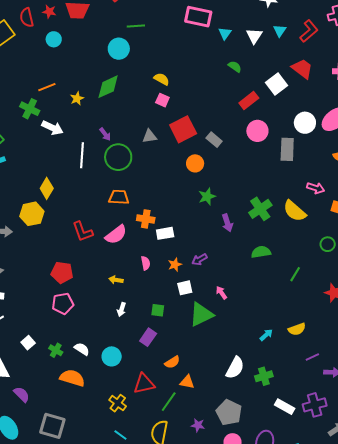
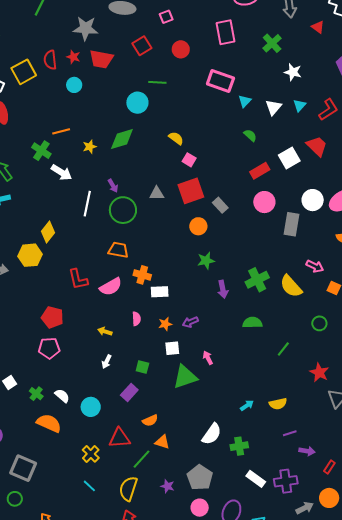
pink square: (162, 100) -> (189, 160), moved

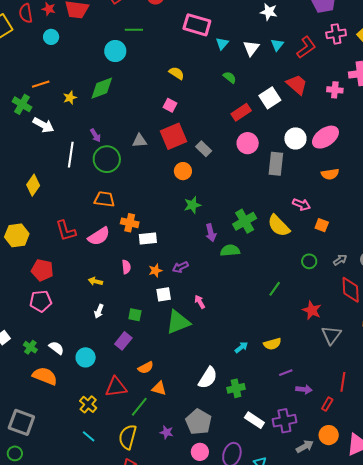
yellow semicircle: (176, 138) -> (177, 73), moved
yellow hexagon: (30, 255) -> (17, 235), moved
green semicircle: (252, 323) -> (230, 250), moved

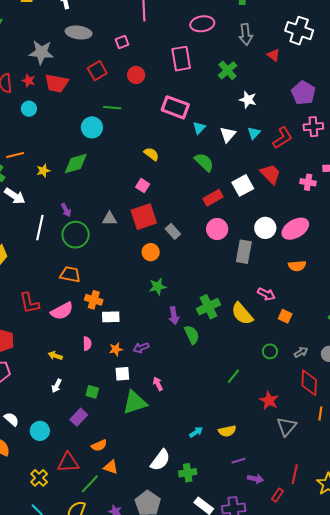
green semicircle: (230, 77) -> (204, 162), size x1.5
green semicircle: (230, 250) -> (192, 335), turned 66

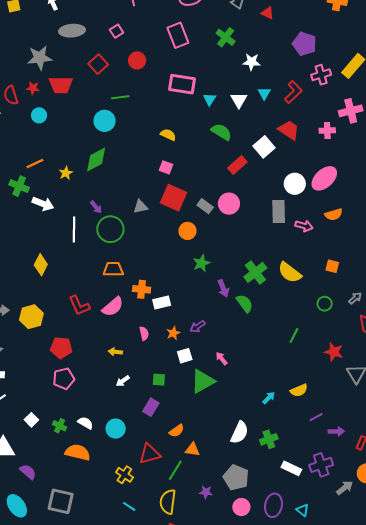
red square: (144, 217) -> (173, 198), turned -36
pink circle: (217, 229) -> (229, 204), moved
pink arrow: (266, 294) -> (304, 226), moved
white arrow: (57, 386) -> (123, 381), turned 40

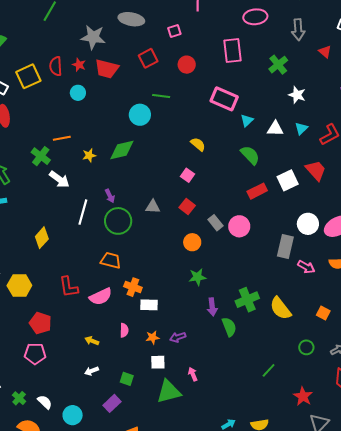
white triangle: (239, 100) -> (275, 129), turned 48
red square: (173, 198) -> (187, 206), size x0.6

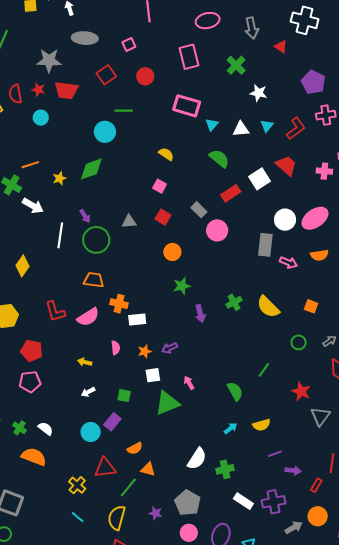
gray rectangle: (216, 223) -> (199, 210), moved
green cross: (247, 300) -> (234, 302), size x0.7
green semicircle: (229, 327) -> (235, 391), moved
cyan circle: (73, 415) -> (91, 432), moved

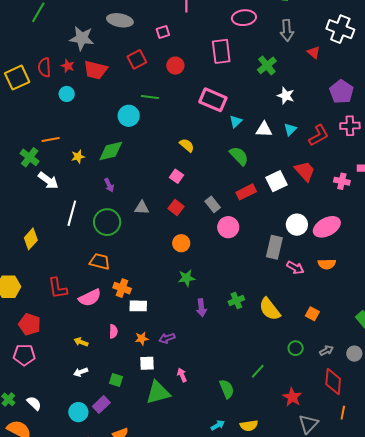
purple arrow: (85, 216) -> (109, 185), moved

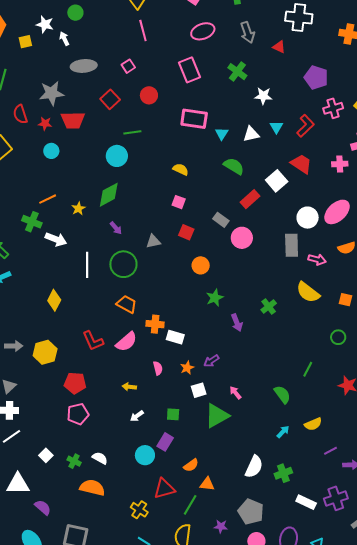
red semicircle: (44, 67) -> (20, 114), moved
orange trapezoid: (100, 262) -> (127, 304), turned 30
white rectangle: (138, 306) -> (175, 337), turned 30
yellow semicircle: (270, 309) -> (308, 292), moved

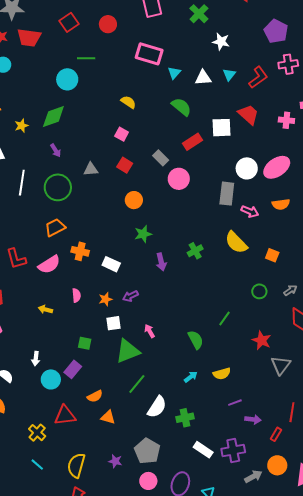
white square: (277, 181) -> (221, 128), turned 30
orange trapezoid: (127, 304) -> (55, 227), turned -65
white rectangle: (175, 337) -> (111, 264), moved
white arrow: (137, 416) -> (36, 359), moved, turned -56
green line: (190, 505) -> (137, 384), moved

